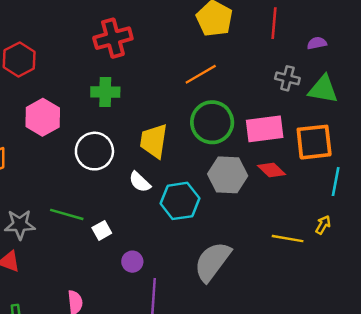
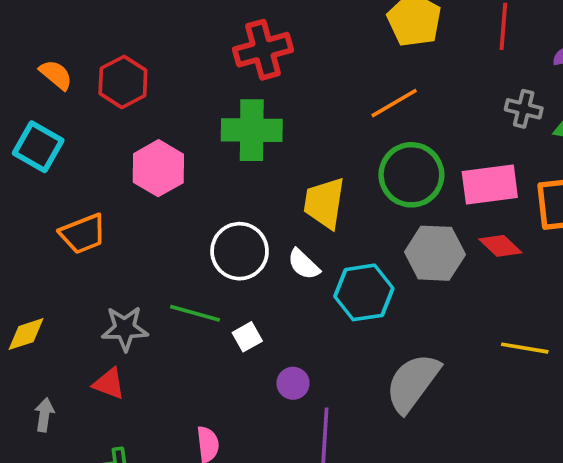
green cross: (105, 92) -> (252, 130), size x1.4
white circle: (94, 151) -> (240, 251), moved

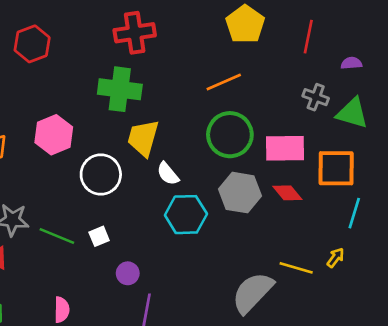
pink hexagon: (158, 168) -> (54, 135), moved
yellow trapezoid: (324, 203) -> (143, 138), moved
white semicircle: (304, 264) -> (168, 174), moved
green line: (195, 313) -> (57, 236), moved
gray semicircle: (413, 383) -> (252, 293), moved

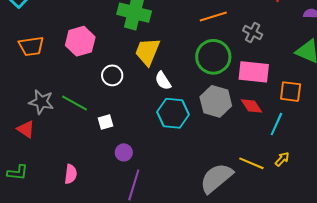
gray cross: (316, 97) -> (253, 32), moved
orange square: (336, 168) -> (291, 92), size x0.7
white circle: (101, 175) -> (112, 75), size x0.7
cyan line: (354, 213) -> (276, 124), moved
green line: (57, 236) -> (75, 103), moved

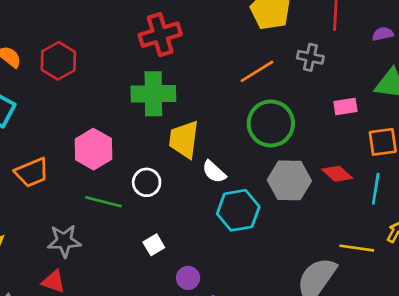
gray cross: (253, 32) -> (310, 57), moved
pink rectangle: (254, 72) -> (345, 107), moved, size x0.6
green line: (75, 103) -> (103, 202), moved

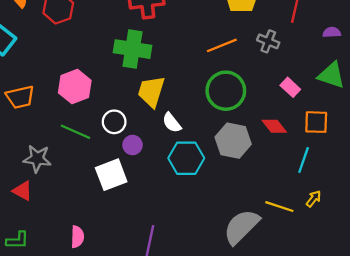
pink rectangle: (345, 107) -> (290, 87), turned 42
red diamond: (337, 174) -> (274, 126), moved
white square: (154, 245) -> (111, 175), size x1.8
purple circle: (188, 278) -> (133, 145), moved

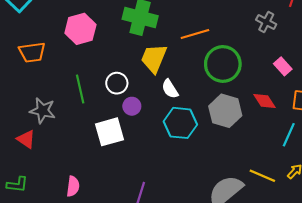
orange line: (222, 45) -> (195, 34), moved
pink hexagon: (75, 87) -> (80, 29), moved
green line: (75, 132) -> (80, 89), turned 48

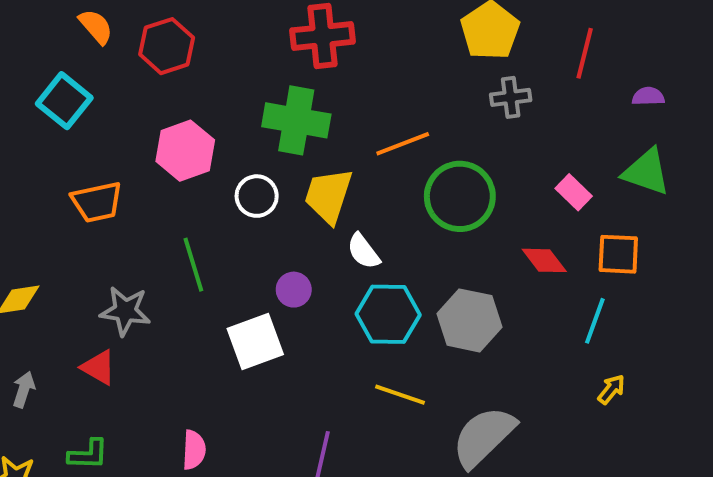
gray cross: (266, 22) -> (511, 97), moved, turned -30
white circle: (117, 83) -> (257, 196), moved
gray hexagon: (225, 111) -> (469, 320), moved
yellow line: (262, 176) -> (400, 395), moved

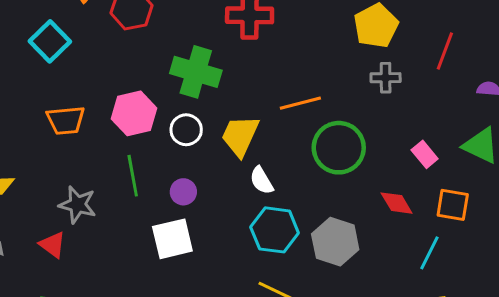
green cross: (296, 120) -> (196, 72), moved
pink hexagon: (185, 151) -> (134, 113), moved
purple circle: (294, 290) -> (183, 192), moved

